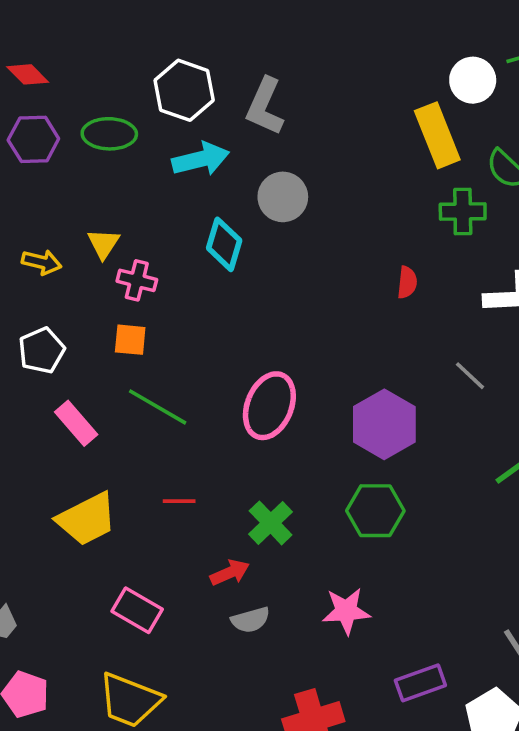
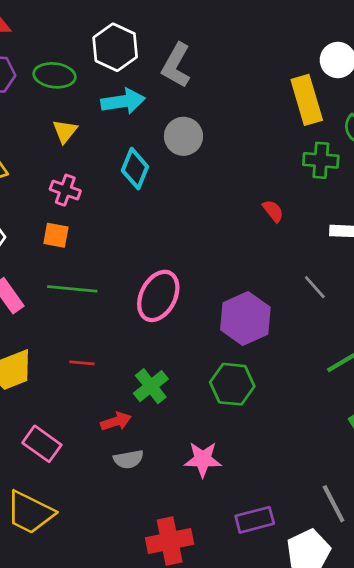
yellow triangle: (103, 244) -> (65, 131), moved
red semicircle: (407, 282) -> (273, 211), turned -50
green line: (158, 407) -> (72, 289), turned -30

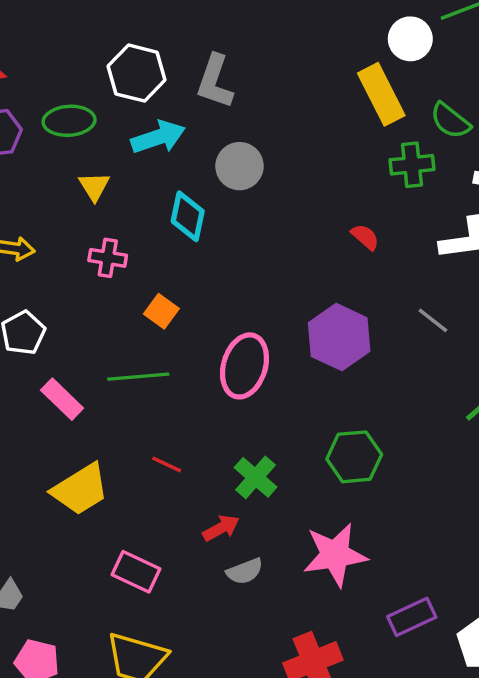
orange square: (56, 235) -> (161, 311), moved, turned 36
purple hexagon: (245, 318) -> (339, 337), moved
red line: (82, 363) -> (167, 464), turned 30
pink star: (203, 459) -> (335, 555), size x1.4

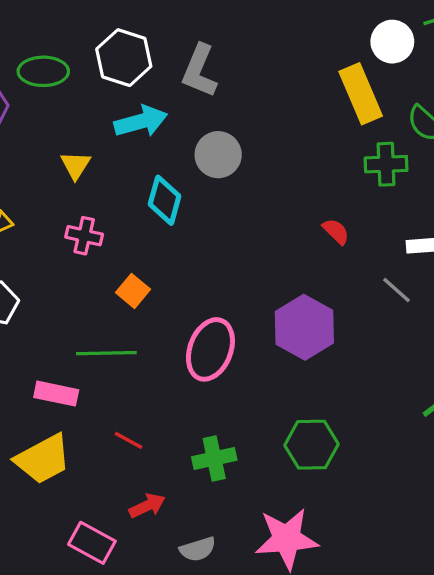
green ellipse: (69, 121) -> (43, 71), moved
gray line: (433, 320) -> (397, 290), moved
pink rectangle: (62, 399) -> (56, 394), moved, turned -36
green cross: (256, 477) -> (214, 458), turned 33
red arrow: (221, 528) -> (147, 506), moved

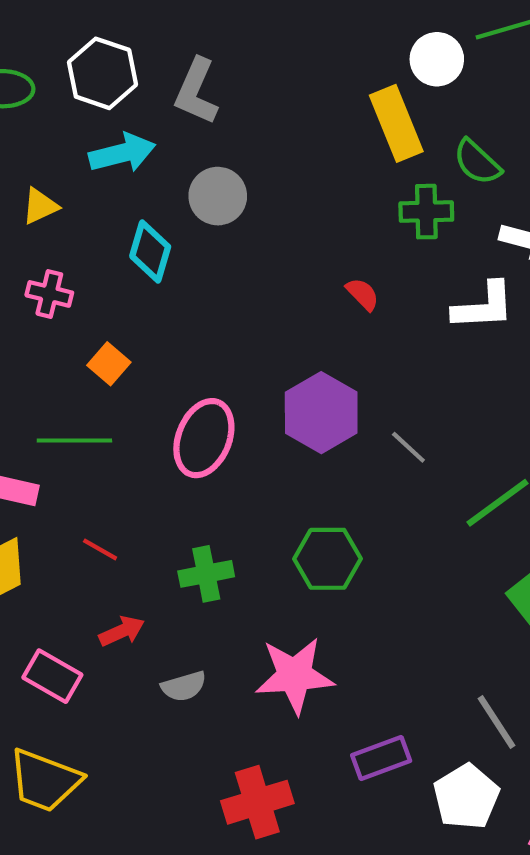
yellow triangle: (76, 165) -> (40, 206), turned 32
gray line: (397, 290) -> (408, 447), moved

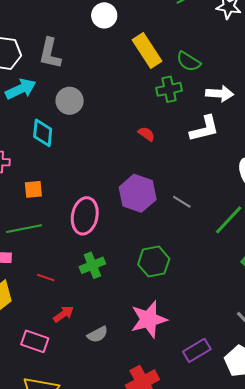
white circle: (437, 59) -> (104, 15), moved
orange square: (109, 364) -> (33, 189), turned -36
green cross: (206, 574) -> (92, 265), moved

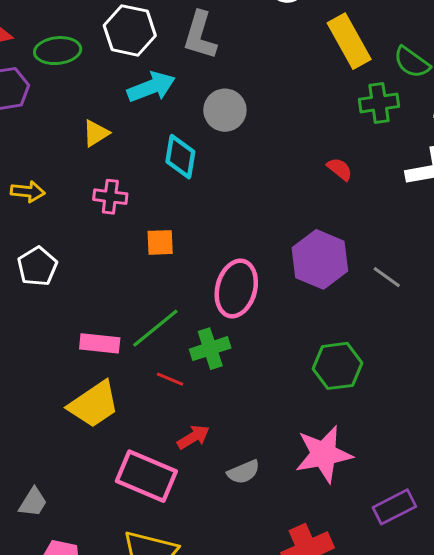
green line: (24, 229) -> (155, 328), moved, turned -32
green cross: (92, 265) -> (210, 349), moved
pink rectangle: (35, 341) -> (146, 476), size x1.4

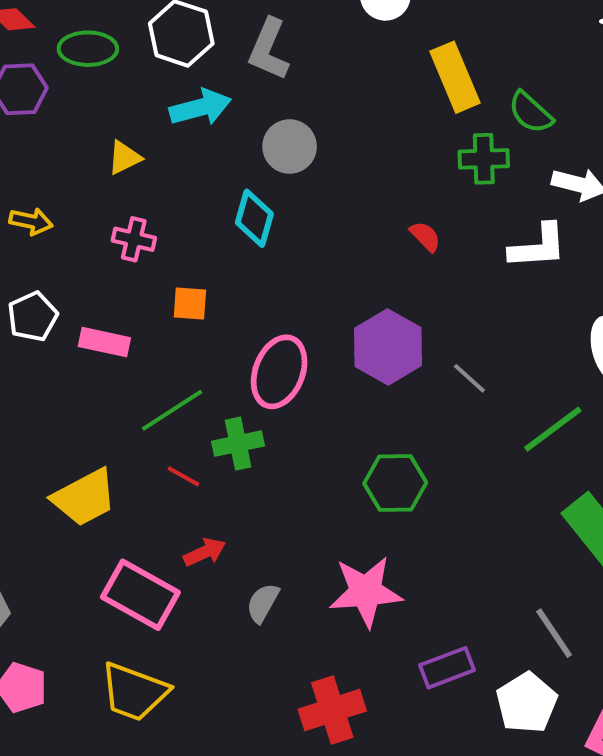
cyan diamond: (180, 157) -> (254, 218), moved
pink rectangle: (100, 343) -> (104, 342), moved
gray semicircle: (243, 472) -> (263, 603), turned 136

